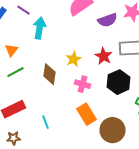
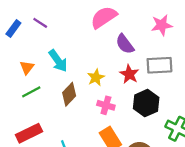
purple semicircle: (108, 20) -> (125, 44), moved, turned 72
cyan arrow: (40, 28) -> (58, 61), moved, turned 135
brown diamond: (50, 74) -> (69, 94), turned 35

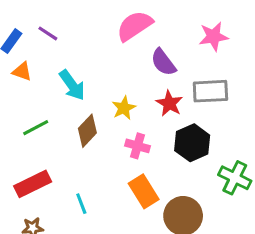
orange triangle: (27, 67) -> (22, 71), moved, turned -48

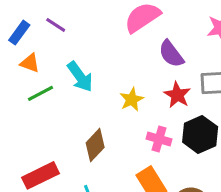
green line: (36, 128) -> (40, 93), moved
brown diamond: (87, 131) -> (95, 145), moved
pink cross: (137, 146) -> (159, 139), moved

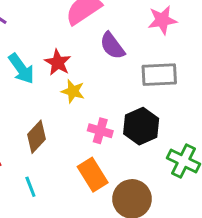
red star: (177, 95) -> (58, 62), moved
yellow star: (132, 99) -> (73, 91), turned -30

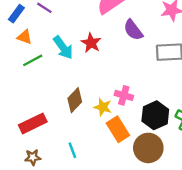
yellow star: (73, 91) -> (103, 107), moved
black hexagon: (141, 126) -> (155, 115), moved
cyan line: (30, 187) -> (72, 150), moved

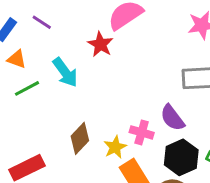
purple semicircle: (133, 30) -> (172, 118), moved
red star: (91, 43) -> (100, 44), moved
yellow star: (103, 107) -> (115, 147), turned 30

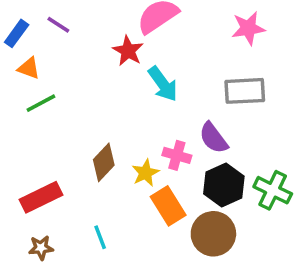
cyan arrow: (65, 72) -> (163, 84), moved

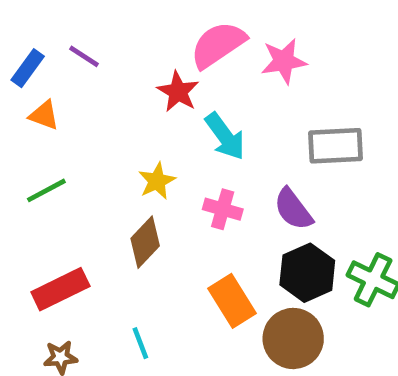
pink star: (248, 28) -> (284, 61), moved
green line: (41, 103) -> (46, 190), moved
pink cross: (177, 155) -> (223, 209), moved
yellow star: (145, 173) -> (157, 181), moved

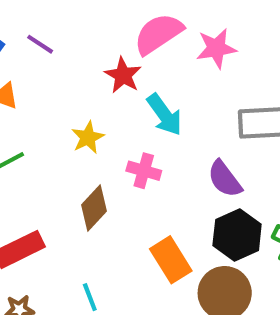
yellow star: (157, 181) -> (88, 137), moved
pink cross: (223, 209) -> (144, 171), moved

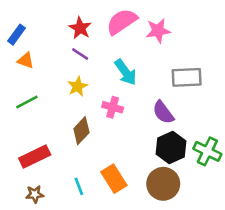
purple line: (40, 44) -> (80, 54), moved
red star: (123, 75) -> (80, 28), moved
orange rectangle: (171, 260) -> (114, 179), moved

